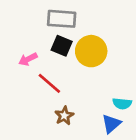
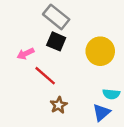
gray rectangle: (62, 19) -> (56, 17), turned 35
yellow circle: (91, 51) -> (100, 51), moved

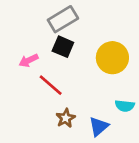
gray rectangle: (56, 17) -> (63, 19), turned -70
blue triangle: (101, 112) -> (99, 126), moved

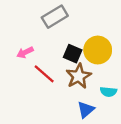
black square: (63, 47) -> (73, 54), moved
brown star: (66, 118) -> (79, 76), moved, size x1.5

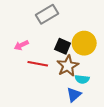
red line: (44, 74) -> (38, 64), turned -30
cyan semicircle: (108, 92) -> (82, 79), moved

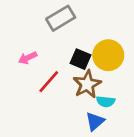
red line: (38, 64) -> (49, 82), turned -60

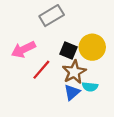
pink arrow: (28, 58) -> (23, 49), size x1.5
blue triangle: (95, 121) -> (72, 92), moved

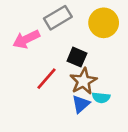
yellow circle: (92, 47) -> (104, 23), moved
pink arrow: (23, 49) -> (26, 39), moved

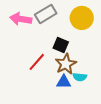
pink arrow: (26, 39) -> (21, 19), moved, turned 35
blue triangle: (81, 104) -> (64, 82), turned 42

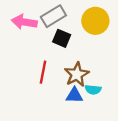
black square: (61, 45) -> (62, 38), moved
red line: (37, 62) -> (43, 72), turned -30

